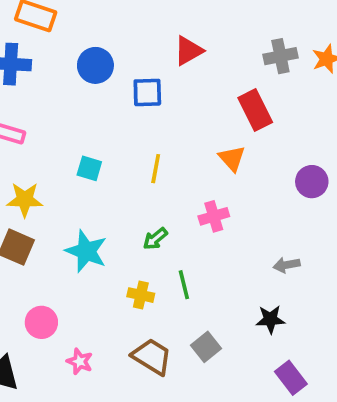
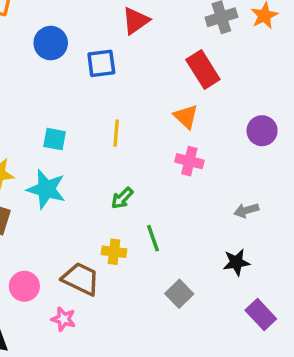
pink cross: (214, 216) -> (189, 161), moved, turned 36
cyan star: (86, 251) -> (46, 189), moved
brown trapezoid: (152, 357) -> (81, 279), moved

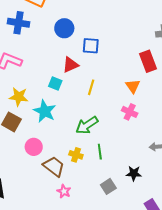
red triangle: (136, 21) -> (70, 65), moved
green arrow: (122, 198) -> (87, 125), size x1.6
black star: (236, 262) -> (134, 173), moved
pink circle: (24, 286) -> (34, 147), moved
pink star: (63, 319) -> (64, 191), moved

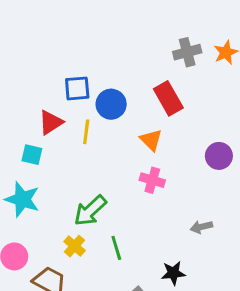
blue circle: (64, 28) -> (111, 104), moved
yellow line: (91, 87) -> (86, 132), moved
yellow cross: (76, 155) -> (75, 246), moved, turned 32

